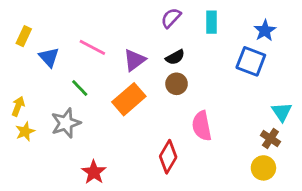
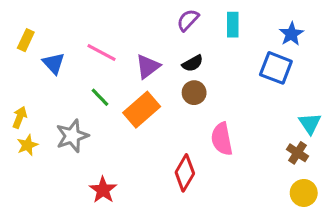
green line: (80, 88) -> (100, 97), moved
yellow circle: (263, 168) -> (304, 193), moved

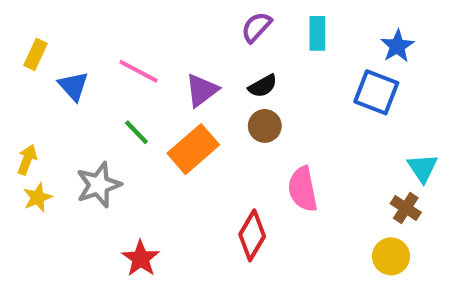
yellow circle: (304, 193) -> (391, 256), moved

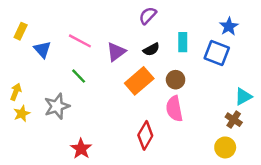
cyan rectangle: (317, 33) -> (183, 42), moved
brown circle: (265, 126) -> (176, 80), moved
orange rectangle: (193, 149) -> (139, 81), moved
cyan triangle: (423, 168) -> (243, 97), turned 36

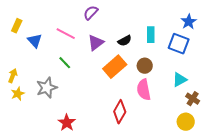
purple semicircle: (148, 16) -> (91, 13), moved
cyan triangle: (243, 97) -> (180, 80), moved

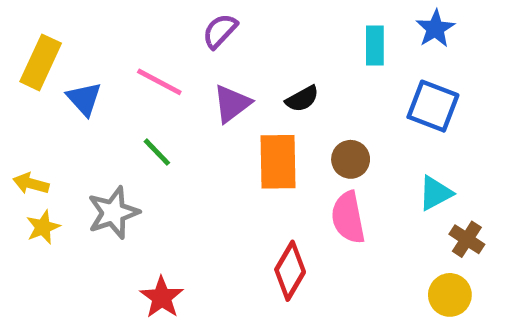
blue star: (189, 22) -> (435, 29), moved
yellow rectangle: (17, 26) -> (41, 62), size x1.5
cyan rectangle: (151, 35) -> (375, 46), moved
orange rectangle: (115, 67) -> (278, 162), turned -50
yellow arrow: (13, 76) -> (31, 184), turned -96

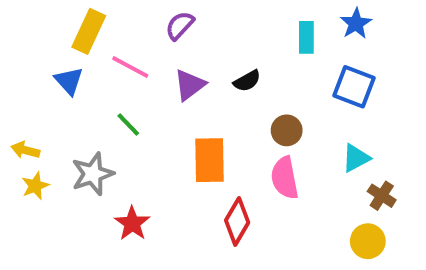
yellow rectangle: (41, 62) -> (89, 31), moved
orange rectangle: (278, 162) -> (209, 160), moved
red star: (162, 297) -> (132, 223), moved

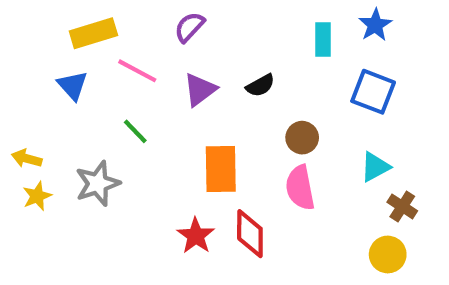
yellow rectangle: (89, 31) -> (93, 33), turned 48
red diamond: (237, 221) -> (250, 234), turned -30
red star: (132, 223) -> (196, 236), moved

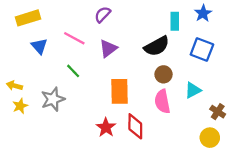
yellow rectangle: (93, 33) -> (28, 18), moved
black semicircle: (260, 85) -> (157, 46), moved, size x1.6
cyan triangle: (375, 167) -> (193, 90), moved

